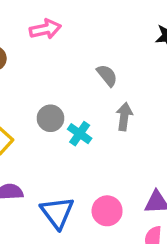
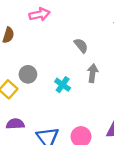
gray circle: (50, 118) -> (28, 74), moved

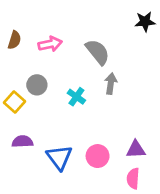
pink arrow: (39, 14) -> (50, 44), moved
gray semicircle: (81, 46) -> (98, 52), size x1.5

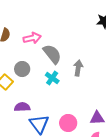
gray semicircle: (98, 52) -> (52, 54), moved
purple semicircle: (22, 142) -> (22, 107), moved

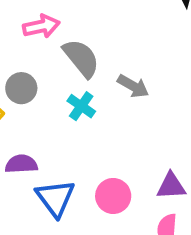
gray arrow: (78, 68) -> (133, 86), turned 112

